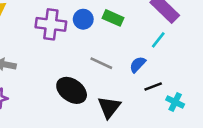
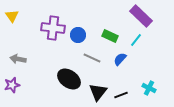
green rectangle: (113, 18) -> (110, 36), moved
blue circle: (83, 19) -> (78, 35), moved
black line: (153, 86) -> (121, 95), moved

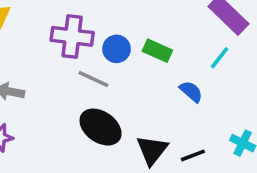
green rectangle: (110, 36) -> (157, 51), moved
gray line: (92, 58) -> (93, 79), moved
blue semicircle: (120, 59) -> (191, 92), turned 88

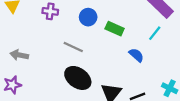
purple cross: (72, 36) -> (50, 11), moved, size x0.6
blue circle: (117, 49) -> (88, 17), moved

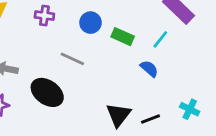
cyan line: (155, 33) -> (160, 39), moved
black ellipse: (78, 78) -> (47, 92), moved

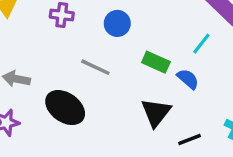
green rectangle: (123, 37) -> (156, 62), moved
black triangle: (118, 115) -> (156, 113), moved

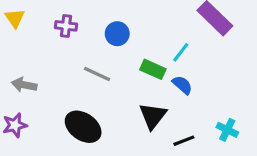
cyan line: (201, 44) -> (181, 52), moved
black ellipse: (65, 108) -> (83, 127), moved

